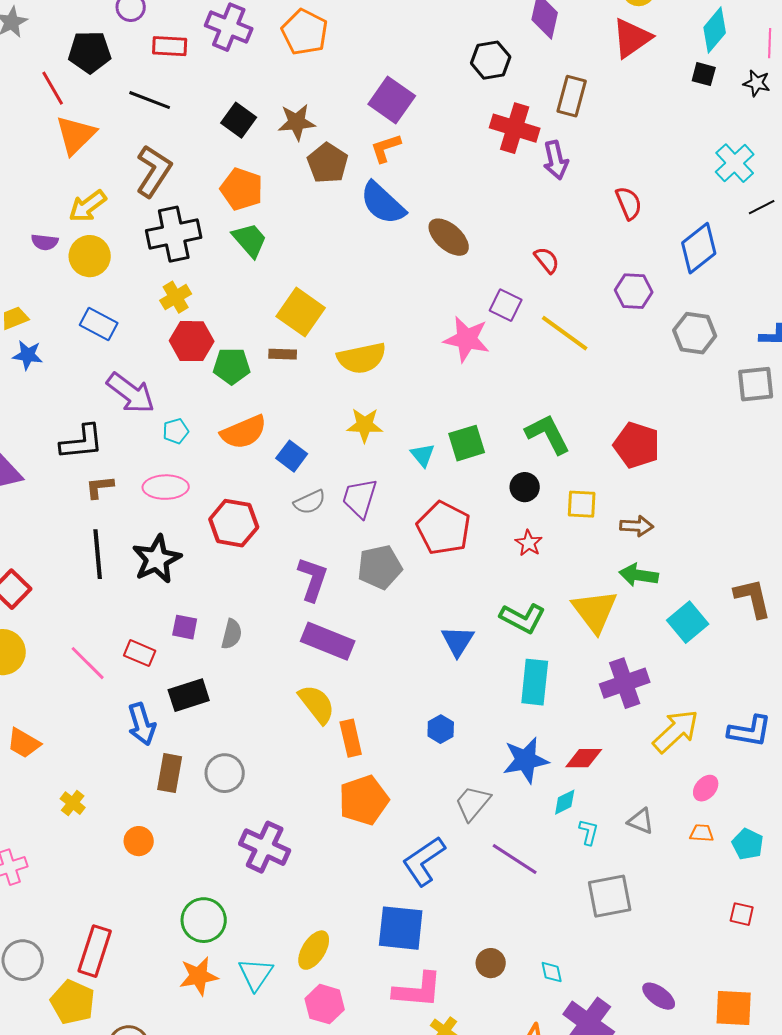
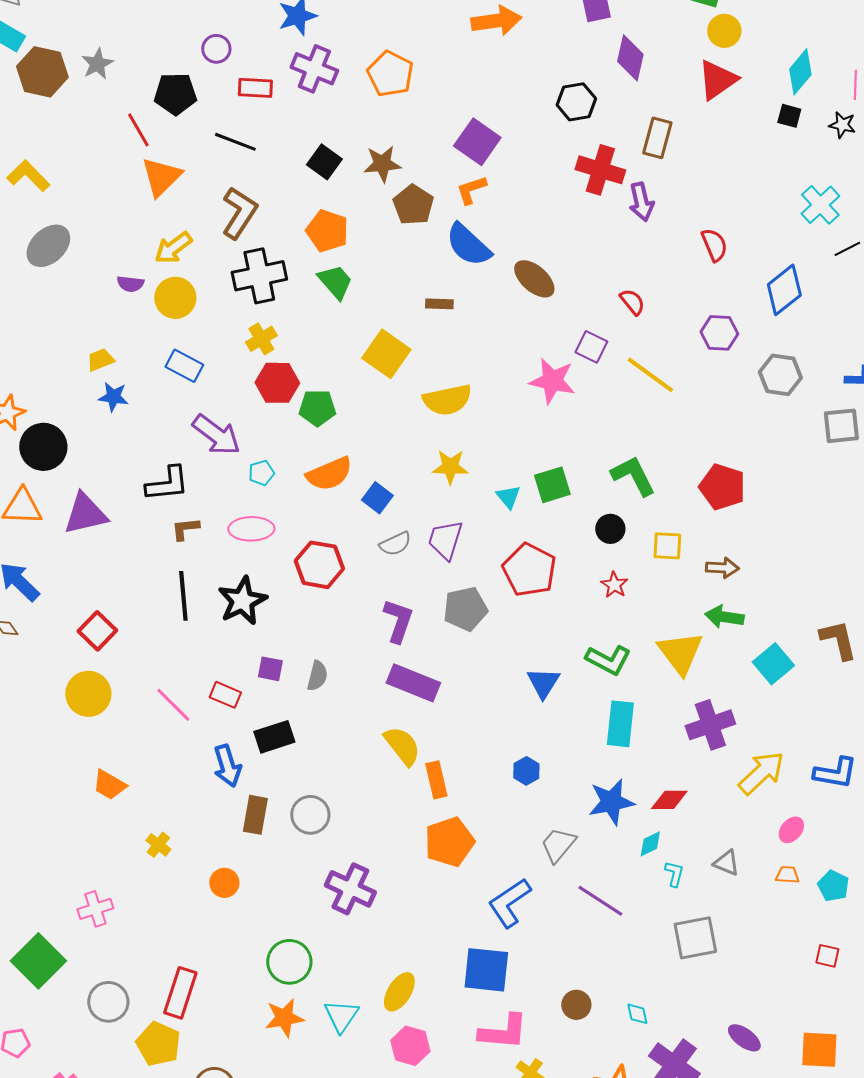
brown rectangle: (283, 354) -> (439, 304), moved

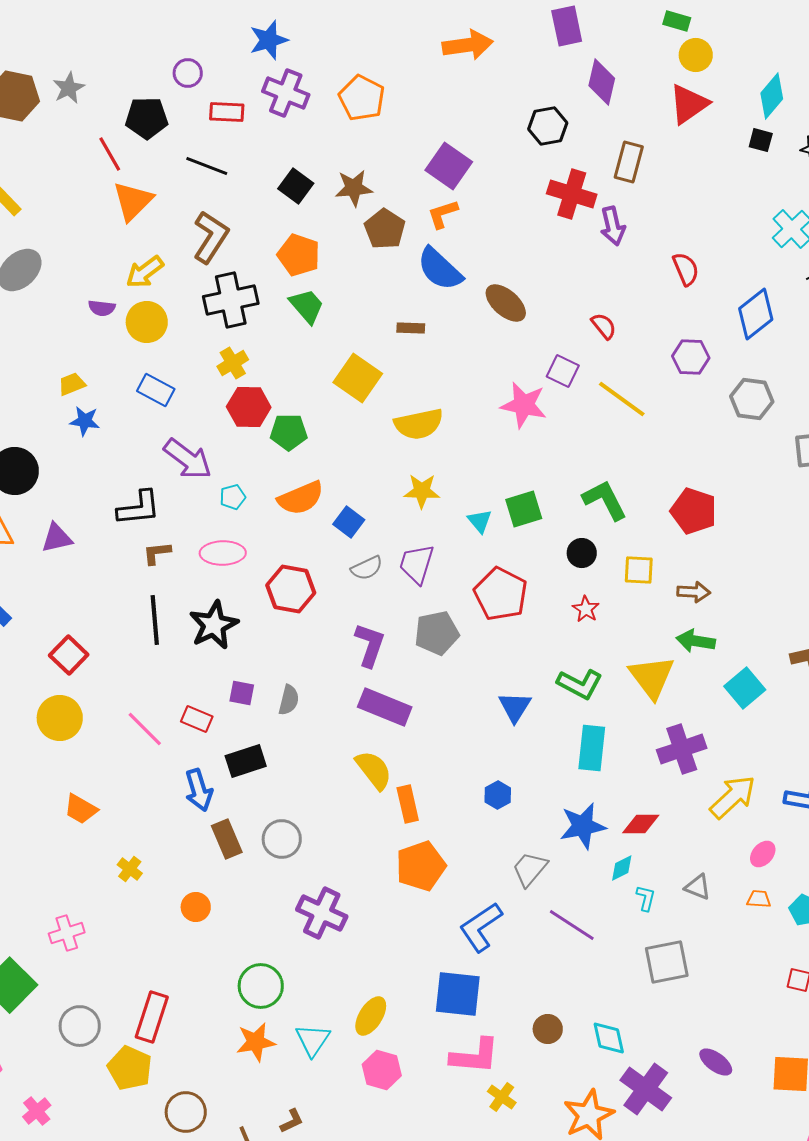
purple triangle: (85, 514) -> (57, 538), size x0.7
brown rectangle: (255, 815) -> (227, 839), turned -33
cyan diamond: (637, 1014) -> (609, 1038), size x1.5

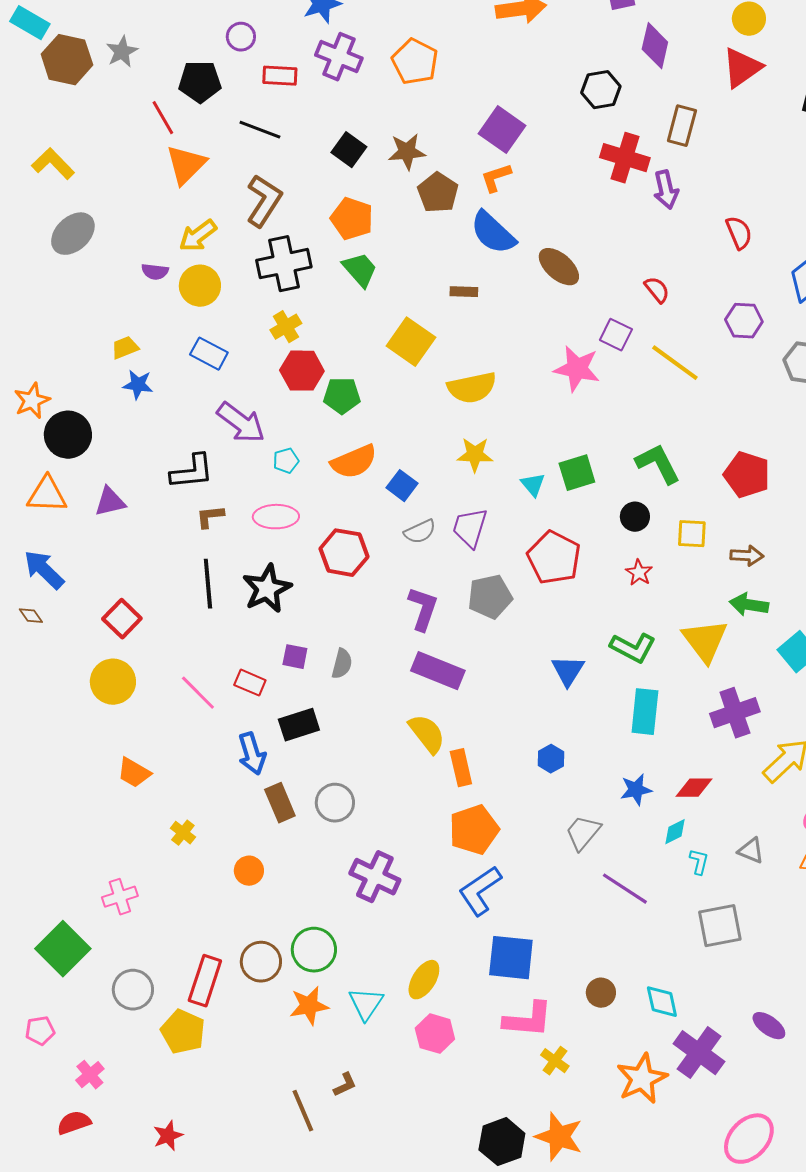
blue star: (583, 826) -> (636, 790), size x0.7
blue L-shape: (481, 927) -> (480, 891), moved
brown circle: (186, 1112) -> (261, 962), moved

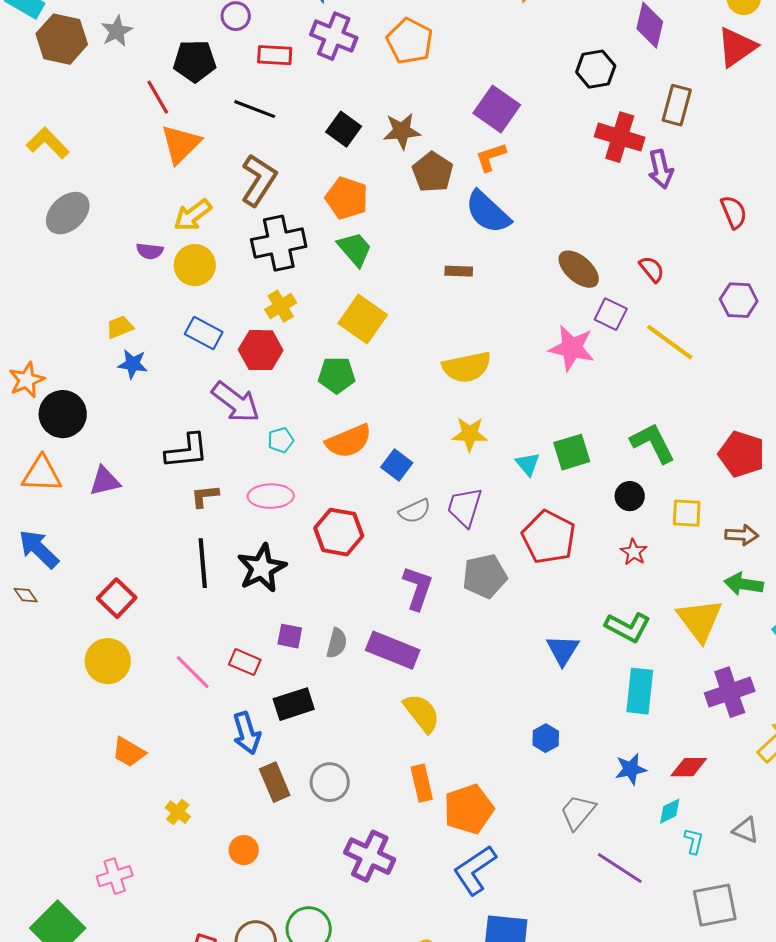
brown ellipse: (559, 267) -> (579, 269), moved
yellow square: (411, 342) -> (363, 319), moved
red hexagon: (302, 371) -> (261, 350), moved
purple rectangle: (438, 671) -> (393, 650), moved
orange rectangle: (461, 768) -> (422, 783), moved

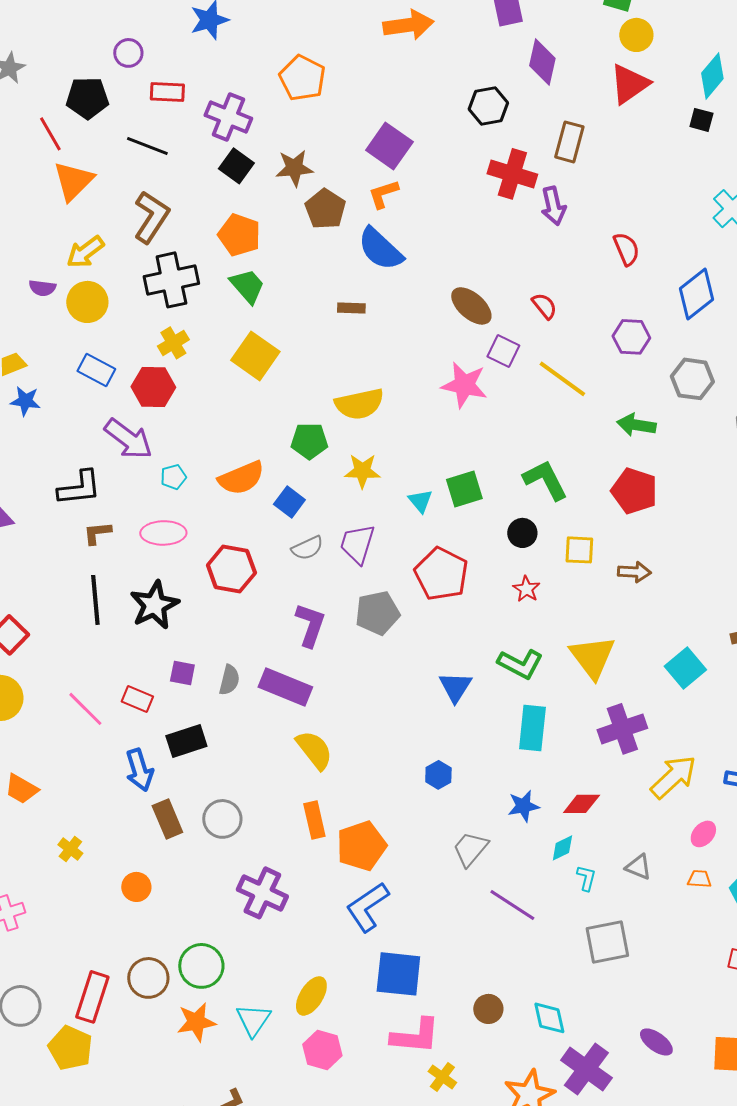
purple cross: (334, 36) -> (228, 117), moved
green pentagon: (337, 375) -> (309, 441), moved
green arrow: (744, 584) -> (636, 425), moved

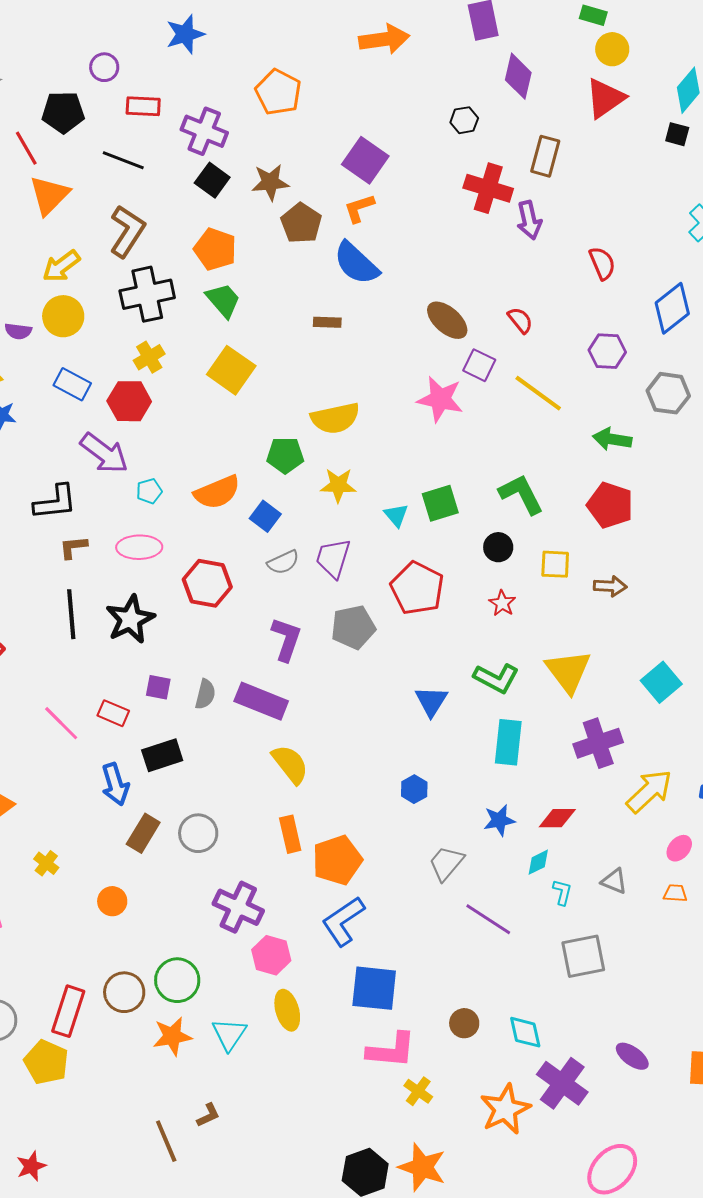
black hexagon: (488, 106) -> (464, 120), size x0.7
purple semicircle: (42, 288) -> (18, 331), moved
brown rectangle: (167, 819) -> (143, 833), turned 54
yellow ellipse: (311, 996) -> (287, 1010), turned -48
pink hexagon: (322, 1050) -> (271, 955), moved

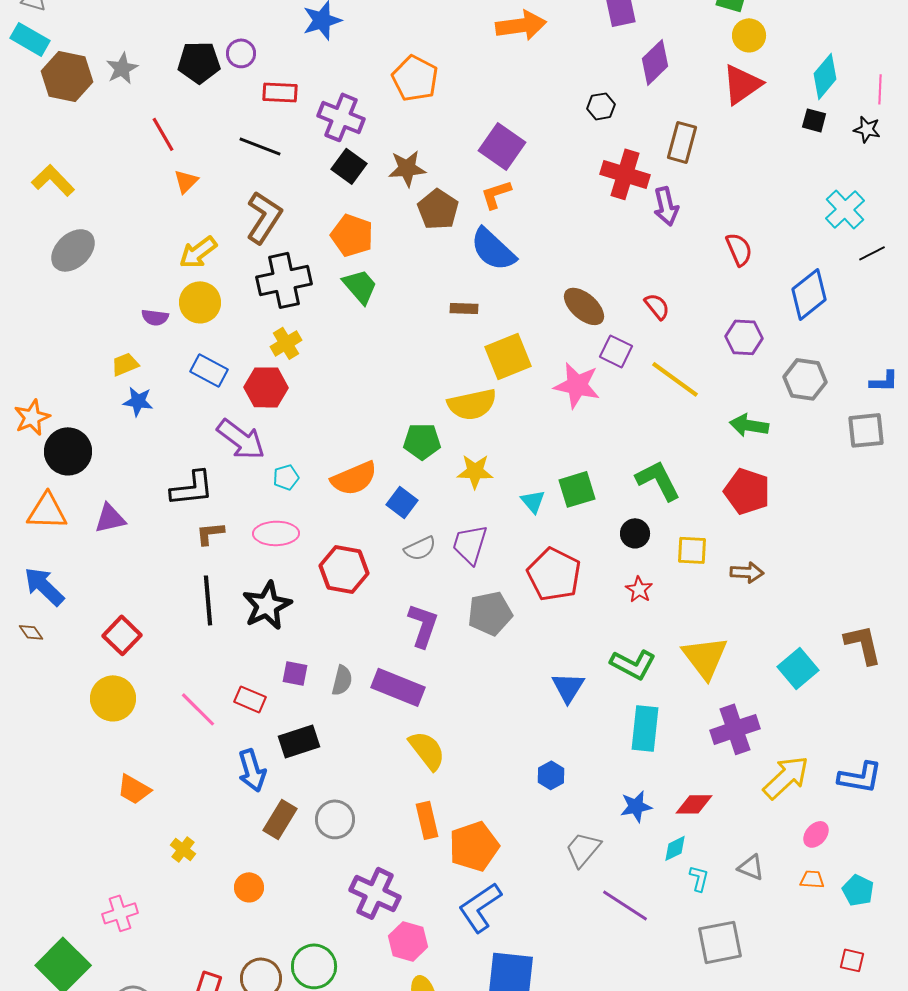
purple diamond: (518, 76) -> (655, 62), turned 33
black pentagon: (63, 112) -> (199, 62), moved
orange triangle: (49, 195) -> (186, 181), size x0.6
yellow square: (231, 370) -> (508, 356), moved, turned 33

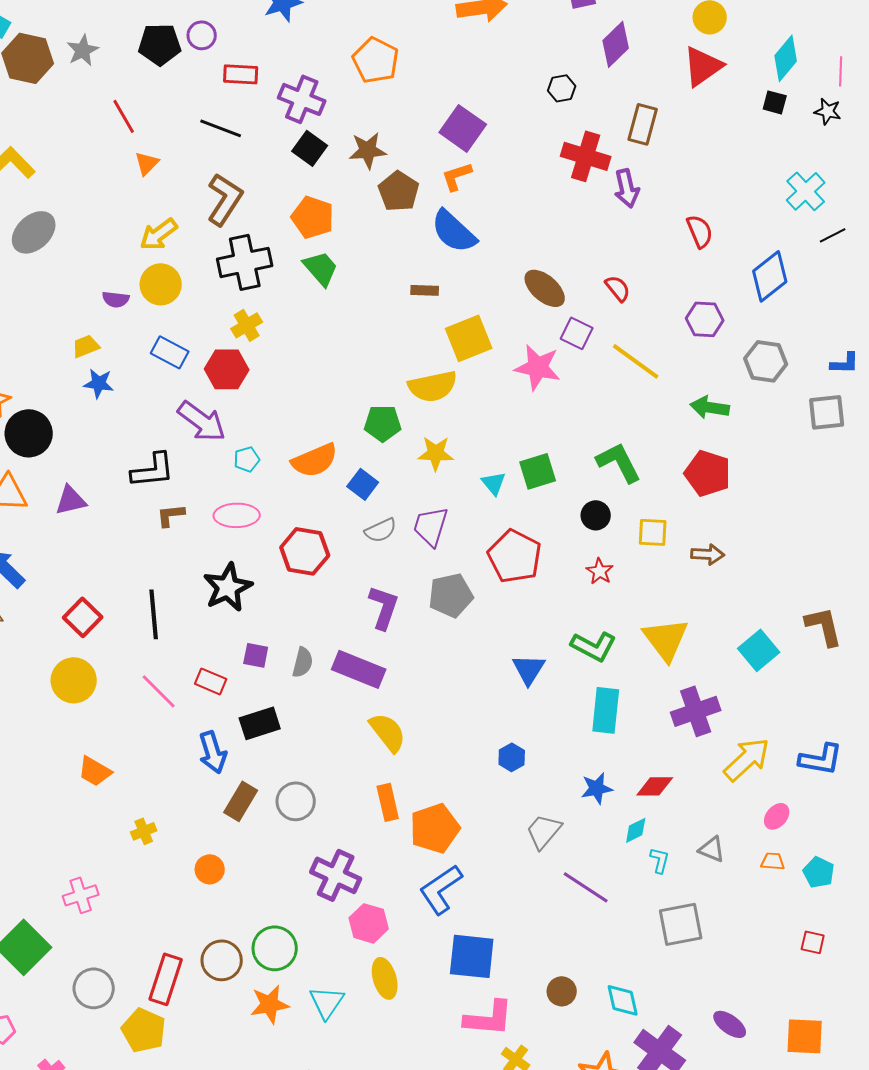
black line: (208, 600) -> (154, 614), moved
yellow cross: (183, 849) -> (144, 831), turned 30

